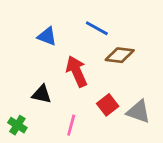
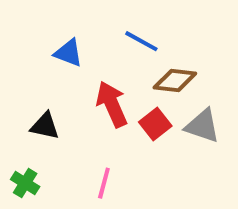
black triangle: (42, 94) -> (45, 126), moved
red square: (108, 105) -> (155, 124), moved
gray triangle: (139, 112) -> (203, 126), moved

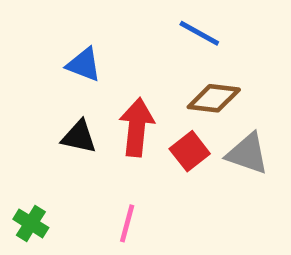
blue line: (141, 41) -> (199, 33), moved
red arrow: (112, 104) -> (137, 127), turned 30
black triangle: (45, 126) -> (79, 137), moved

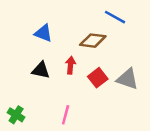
blue line: (199, 33) -> (115, 17), moved
brown diamond: (214, 98) -> (93, 41), moved
red arrow: (137, 127) -> (71, 65), size x0.6

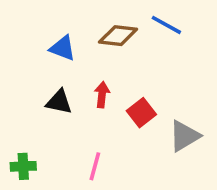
brown diamond: (93, 41) -> (118, 36), moved
gray triangle: (127, 79) -> (184, 136), moved, turned -50
green cross: (16, 115) -> (23, 166), turned -35

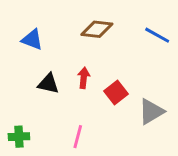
blue line: (166, 25) -> (157, 35), moved
blue triangle: (63, 48) -> (32, 40), moved

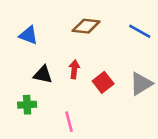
gray triangle: (151, 112) -> (141, 84), moved
green cross: (19, 137) -> (27, 105), moved
pink line: (78, 137) -> (69, 122), turned -30

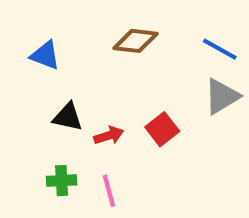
red arrow: (74, 69) -> (109, 135), moved, turned 66
gray triangle: (141, 84) -> (222, 96), moved
green cross: (27, 105) -> (62, 181), moved

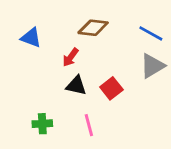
black triangle: (68, 117) -> (76, 86), moved
red arrow: (109, 135) -> (71, 57), moved, turned 144
pink line: (109, 191) -> (89, 125), moved

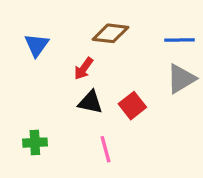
blue line: (151, 33) -> (179, 40), turned -30
blue triangle: (31, 38) -> (37, 45), turned 45
green cross: (42, 124) -> (35, 143), moved

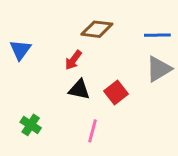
blue triangle: (37, 45) -> (20, 50), moved
green cross: (35, 143) -> (31, 125), turned 36
pink line: (105, 149) -> (92, 131), turned 30

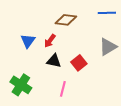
blue line: (157, 35) -> (107, 13), moved
blue triangle: (20, 50) -> (28, 41), moved
green cross: (31, 125) -> (21, 85), size x1.5

